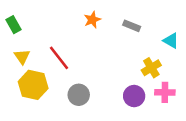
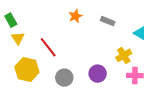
yellow triangle: (22, 57) -> (18, 38), moved
purple circle: (134, 96) -> (98, 74), moved

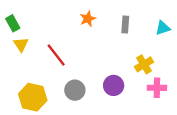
gray rectangle: (108, 21) -> (125, 25), turned 72
cyan triangle: (140, 33) -> (163, 28), moved, turned -48
yellow hexagon: (27, 70) -> (33, 97), moved

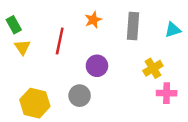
gray rectangle: (125, 25) -> (133, 26), size x1.5
red line: (56, 55) -> (60, 41), moved, turned 50
purple circle: (114, 85) -> (97, 66), moved

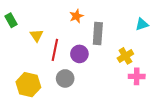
gray rectangle: (133, 26) -> (98, 33), moved
red line: (60, 41) -> (55, 50), moved
yellow triangle: (22, 47) -> (37, 36), moved

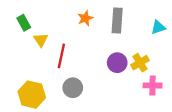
green rectangle: (11, 20) -> (24, 23), moved
gray rectangle: (98, 33) -> (117, 20), moved
purple circle: (79, 54) -> (117, 63), moved

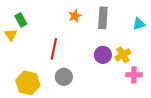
yellow triangle: (41, 40) -> (11, 35), moved

